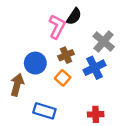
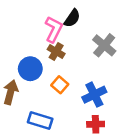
brown cross: (66, 55) -> (56, 51), moved, turned -35
blue cross: (94, 68) -> (94, 95), moved

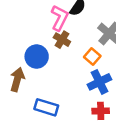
orange square: (60, 85) -> (92, 57), moved

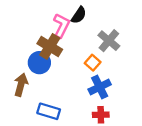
brown cross: (62, 40) -> (50, 46), moved, size x1.5

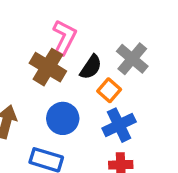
black semicircle: (79, 15) -> (91, 67), moved
blue circle: (39, 63) -> (63, 118), moved

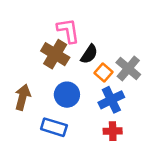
pink L-shape: (64, 37) -> (68, 31), turned -36
gray cross: (132, 59) -> (128, 68), moved

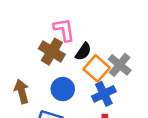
orange square: (103, 72) -> (97, 68), size x1.5
brown arrow: (23, 97) -> (22, 91), turned -30

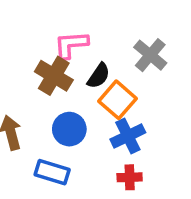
pink L-shape: (64, 30) -> (71, 45), turned -85
gray cross: (120, 65) -> (150, 55), moved

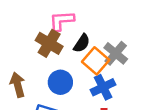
gray cross: (150, 55) -> (116, 53), moved

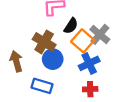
brown cross: (49, 43) -> (44, 42), moved

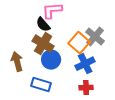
black semicircle: (71, 26) -> (43, 25), moved, turned 105

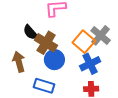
black semicircle: (43, 25) -> (30, 32), moved

